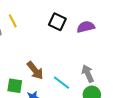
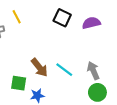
cyan line: (61, 83) -> (64, 70), moved

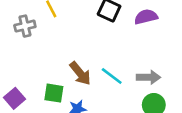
gray arrow: (93, 71) -> (149, 77), turned 114

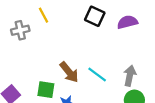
gray arrow: (149, 77) -> (130, 76), turned -78

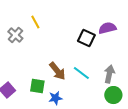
black square: (95, 16) -> (86, 38), moved
gray cross: (20, 30) -> (15, 35), turned -35

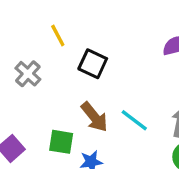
gray cross: (15, 35) -> (28, 74), moved
black square: (86, 38) -> (93, 64), moved

